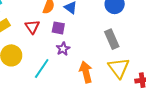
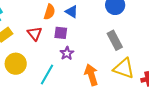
yellow triangle: (119, 68) -> (124, 68), turned -30

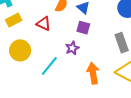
purple square: (61, 33) -> (83, 28), moved
red triangle: (35, 34) -> (43, 24), turned -35

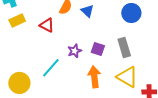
purple square: (83, 28) -> (98, 49), moved
yellow circle: (20, 50) -> (19, 83), moved

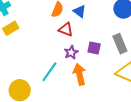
red triangle: (47, 25) -> (66, 29), moved
orange arrow: (94, 77) -> (79, 74), moved

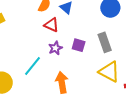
orange arrow: (79, 74) -> (62, 82), moved

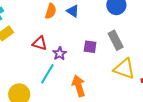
red triangle: (51, 25) -> (40, 43), moved
purple star: (55, 48) -> (60, 54), moved

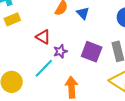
purple square: (90, 47) -> (92, 52), size x1.5

